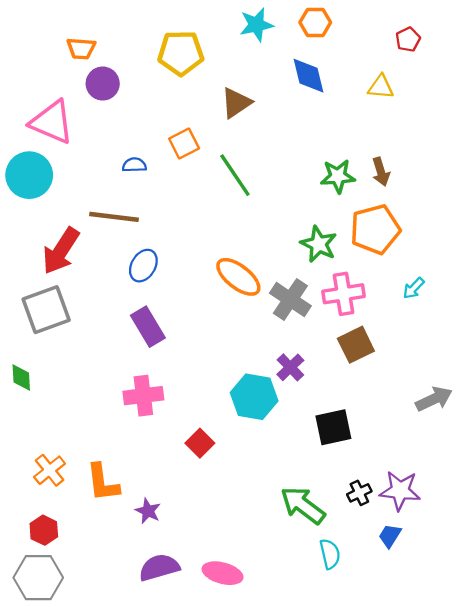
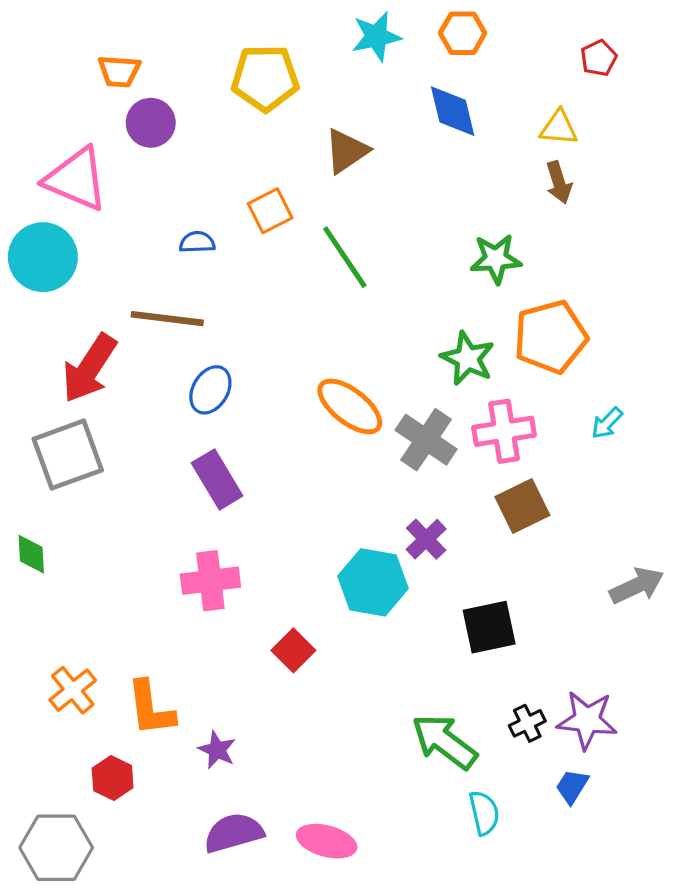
brown arrow: (381, 172) -> (559, 182), moved
red hexagon: (44, 530) -> (113, 778), moved

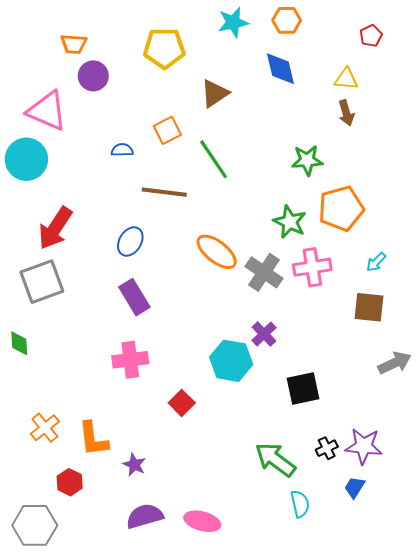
brown line: (167, 319) -> (164, 192), moved
brown square: (522, 506) -> (369, 307), moved, turned 32

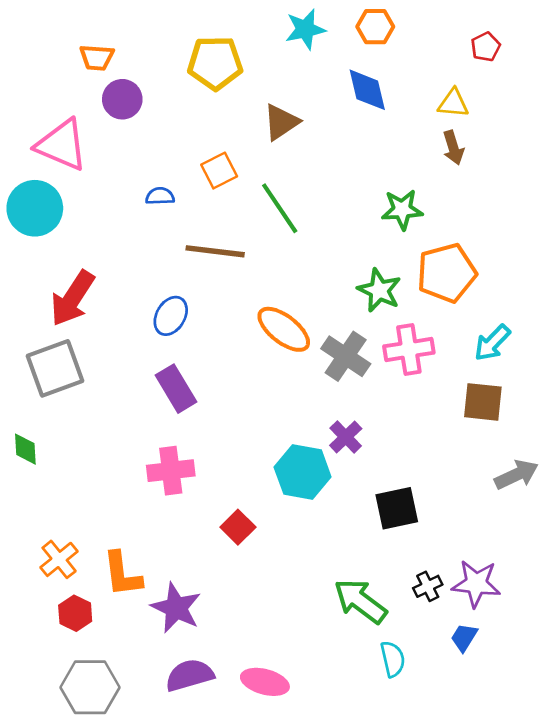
cyan arrow: (376, 262) -> (492, 343), size x1.4
purple star: (134, 465) -> (176, 608), size x1.6
red hexagon: (70, 482) -> (75, 613), moved
gray hexagon: (35, 525) -> (90, 687), moved

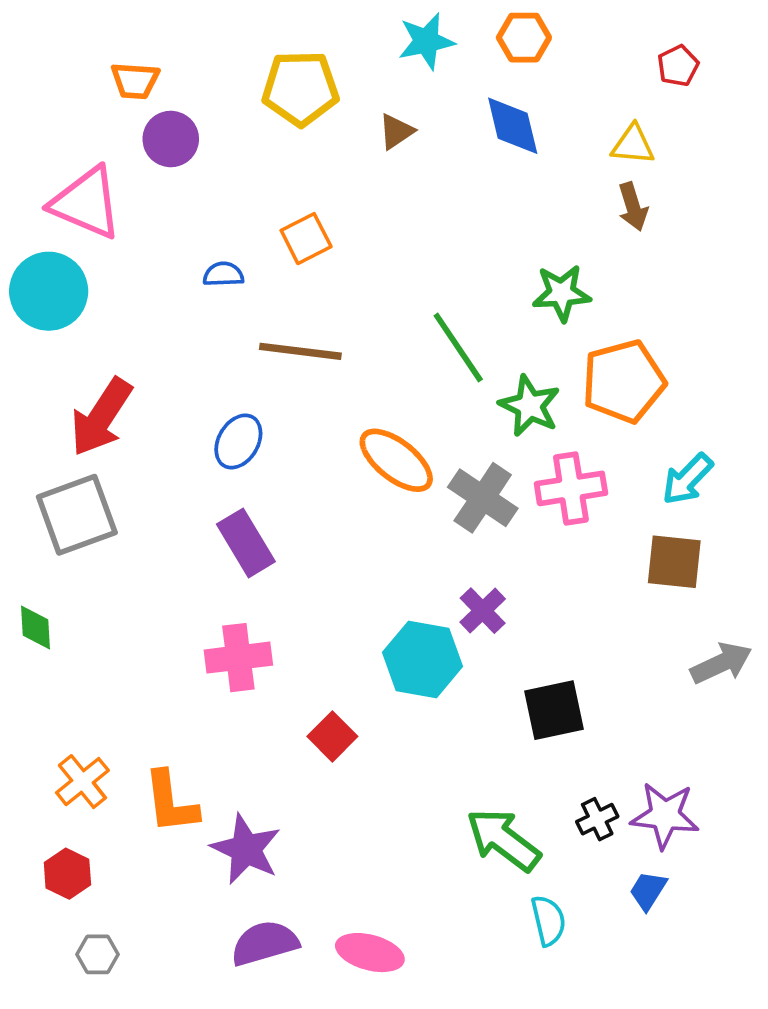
brown triangle: (281, 122) -> (396, 131), moved, size x0.7
green line: (280, 208) -> (458, 348), moved
red hexagon: (75, 613) -> (67, 874), moved
gray hexagon: (90, 687) -> (97, 954), moved, size x0.5

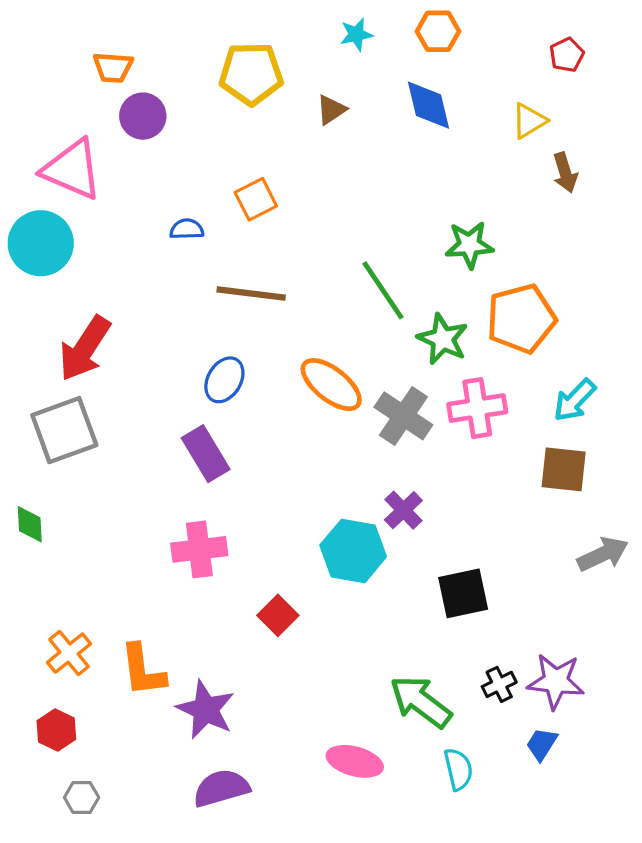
cyan star: (426, 41) -> (356, 34), size x0.7
yellow triangle: (633, 145) -> (529, 121), turned -36
brown arrow: (633, 207) -> (565, 173), moved
blue ellipse: (238, 441) -> (224, 380), moved
pink ellipse: (370, 953) -> (355, 761), moved

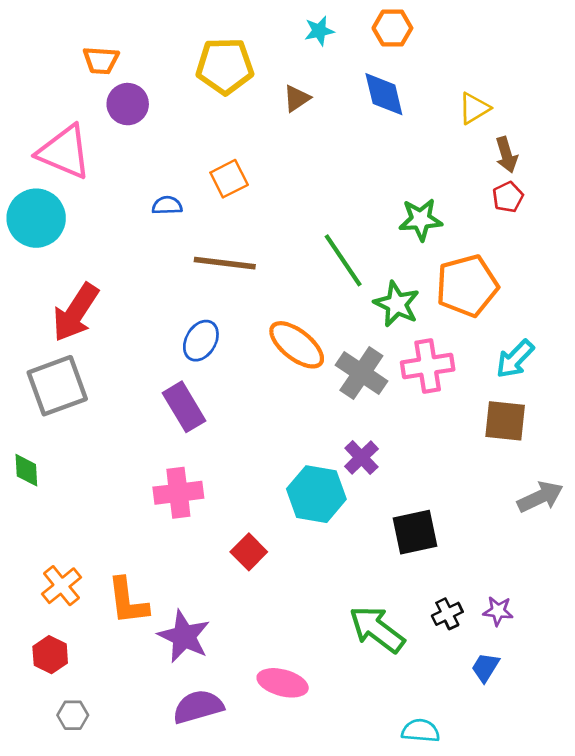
red pentagon: (567, 55) -> (508, 197), moved
purple star: (556, 681) -> (498, 611), size x0.6
pink ellipse: (355, 761) -> (283, 683), moved
cyan semicircle: (458, 769) -> (421, 731), moved, turned -72

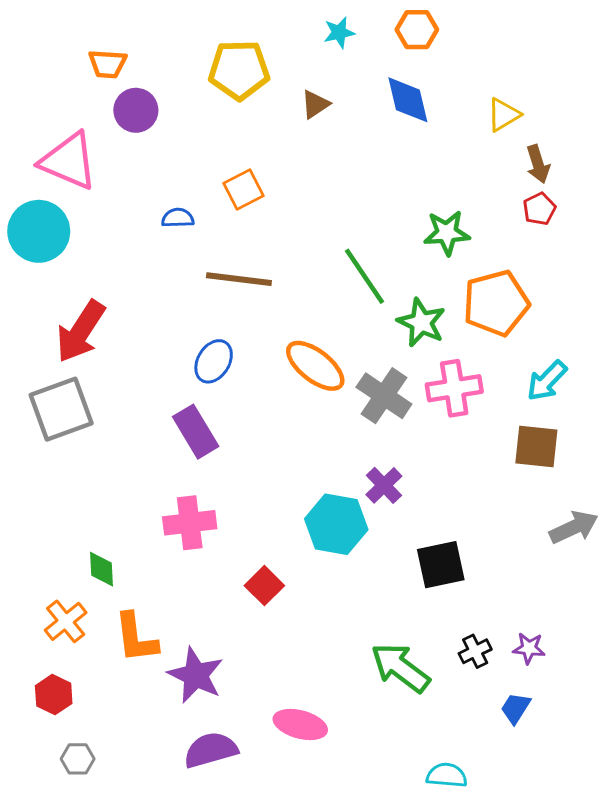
green diamond: (26, 470) -> (102, 569), moved

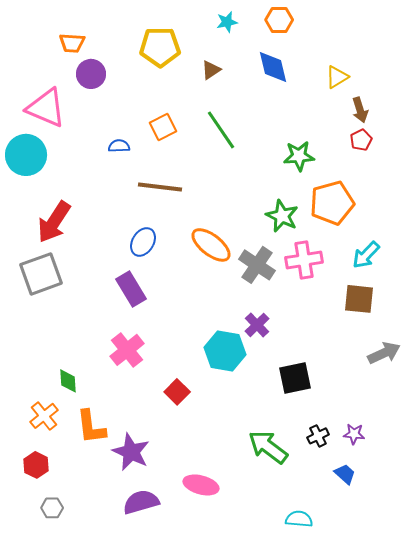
green line: (365, 276) -> (221, 130), moved
pink cross: (190, 523) -> (127, 350), turned -32
blue trapezoid: (515, 708) -> (345, 474), turned 100

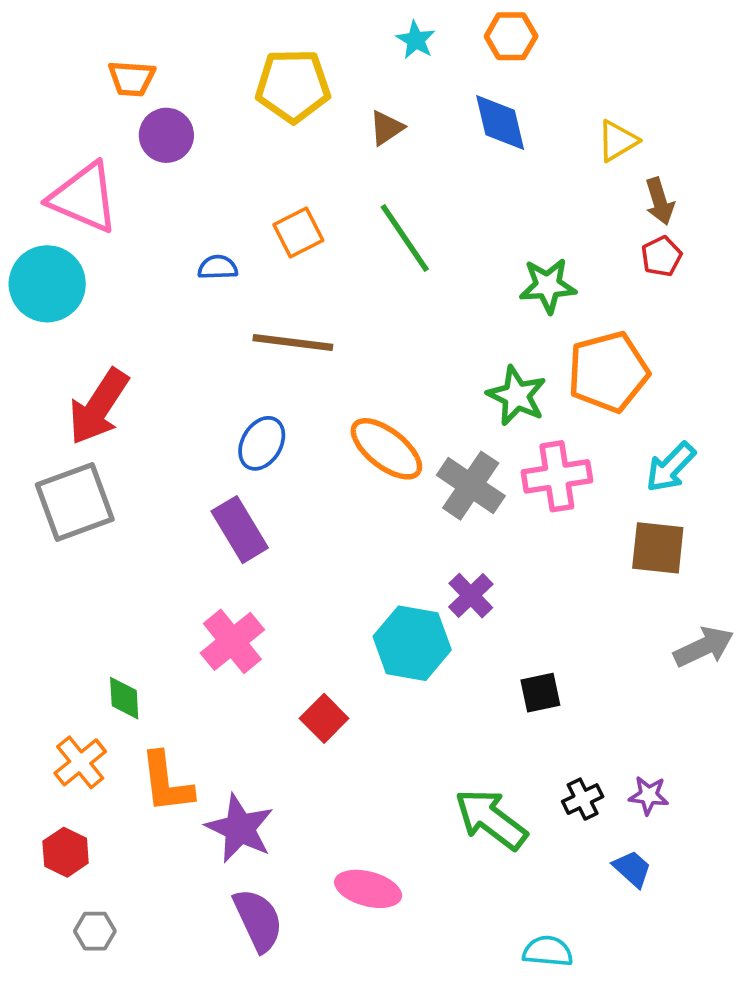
cyan star: (227, 22) -> (416, 40), turned -30
black square: (295, 378) -> (540, 693), size x0.7
purple semicircle: (141, 502) -> (258, 920), turned 81

